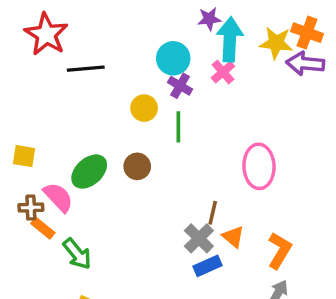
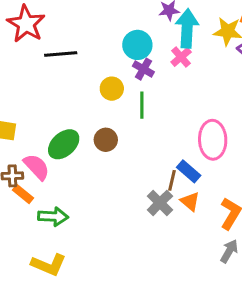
green arrow: (77, 254) -> (53, 217), turned -48
blue rectangle: (208, 266) -> (189, 171), moved, turned 65

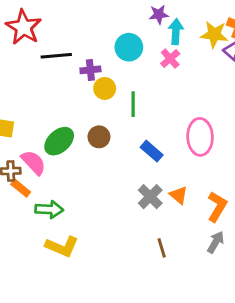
cyan arrow: (187, 28) -> (176, 32), size x0.7
purple cross: (143, 69) -> (90, 70), moved, turned -36
blue rectangle: (189, 171) -> (152, 151), moved
brown line: (172, 180) -> (162, 248), moved, turned -30
yellow L-shape: (49, 265) -> (62, 246), moved

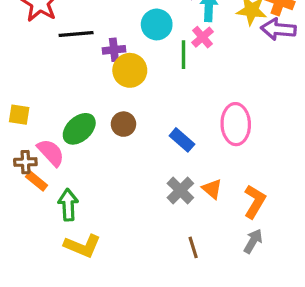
yellow circle: (105, 88) -> (130, 70), size x1.4
green line: (133, 104) -> (184, 55), moved
green arrow: (49, 209) -> (68, 205), turned -96

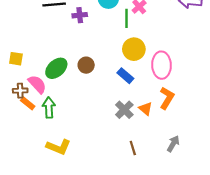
yellow circle: (130, 70) -> (134, 49), moved
orange L-shape: (255, 202) -> (167, 98), moved
green arrow: (68, 205) -> (49, 108), moved

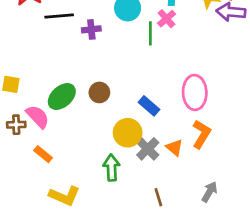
yellow circle: (134, 49) -> (128, 133), moved
orange rectangle: (28, 103) -> (43, 154), moved
green arrow: (49, 108) -> (111, 168), moved

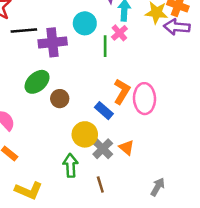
purple cross: (91, 29) -> (53, 42), size x1.6
green ellipse: (62, 96) -> (37, 82), moved
orange L-shape: (201, 134) -> (122, 91), moved
brown line: (158, 197) -> (100, 185), moved

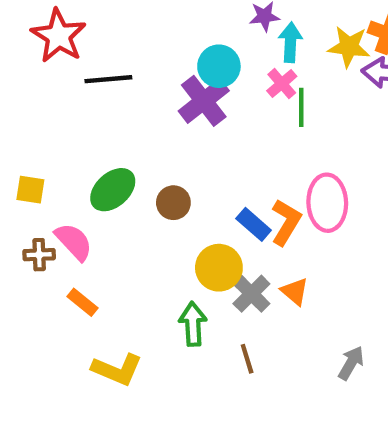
purple cross: (53, 42) -> (204, 101), moved, turned -32
green line: (105, 46) -> (301, 107), moved
green ellipse: (37, 82) -> (113, 190), moved
orange L-shape: (122, 91) -> (286, 222), moved

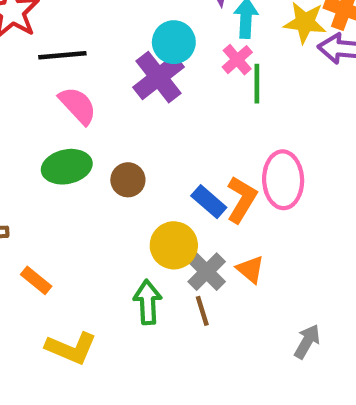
green ellipse: (113, 190) -> (67, 167), turned 30
pink semicircle: (74, 242) -> (78, 105), moved
brown line: (247, 359) -> (202, 311), moved

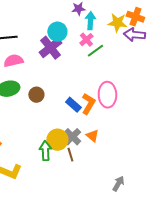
green line: (257, 84) -> (95, 51), turned 54
pink semicircle: (78, 105) -> (13, 61), turned -60
yellow circle: (174, 245) -> (57, 140), moved
gray arrow: (307, 342) -> (118, 184), moved

